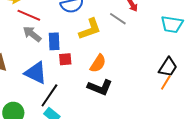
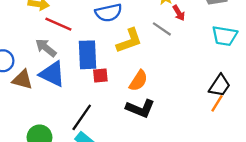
gray arrow: (32, 34) -> (46, 48), moved
blue rectangle: (54, 41) -> (88, 55), size x1.4
blue triangle: (36, 73) -> (52, 74), moved

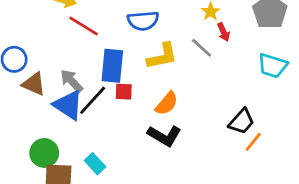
gray arrow: (46, 48) -> (72, 81), moved
blue triangle: (52, 74) -> (68, 105), moved
black trapezoid: (220, 86) -> (242, 121), moved
black line: (82, 117) -> (93, 100), moved

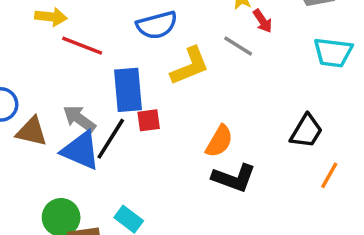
orange semicircle: (167, 103) -> (219, 141), moved
black L-shape: (164, 136) -> (234, 178), moved
orange line: (253, 142) -> (329, 175), moved

